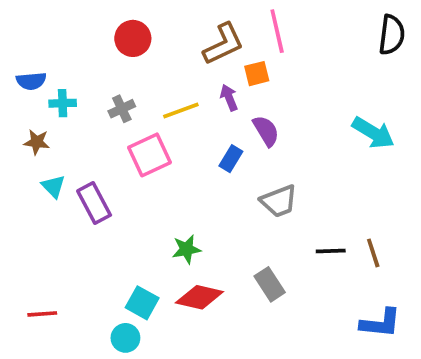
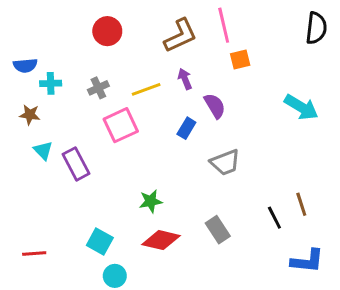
orange square: (257, 74) -> (240, 59), moved
black line: (331, 251) -> (274, 218), moved, turned 65
cyan square: (142, 303) -> (100, 242), moved
cyan circle: (125, 338) -> (115, 276), moved

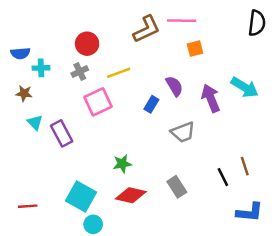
pink line: (224, 25) -> (182, 21), turned -76
red circle: (107, 31) -> (87, 44), moved
purple arrow: (185, 79) -> (211, 98), moved, size x1.6
cyan square: (100, 242) -> (81, 196), size x1.4

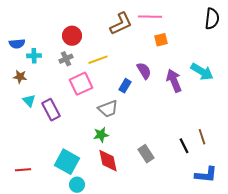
gray trapezoid: (183, 132) -> (108, 109), moved
red diamond: (131, 195) -> (108, 161), turned 65

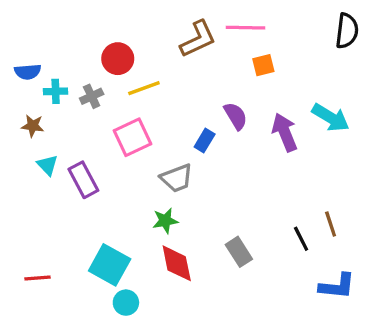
gray cross: (66, 59) -> (92, 96), moved
yellow line: (98, 60) -> (144, 88), moved

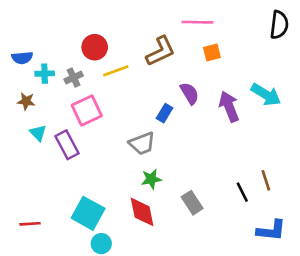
brown L-shape: (198, 39) -> (161, 51), moved
pink square: (132, 137) -> (87, 110), moved
green star: (165, 221) -> (151, 179), moved

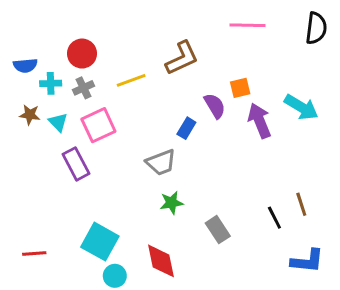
pink line: (197, 22) -> (248, 25), moved
red circle: (95, 47) -> (82, 54), moved
orange square: (212, 52) -> (240, 88), moved
cyan triangle: (38, 133) -> (58, 122), moved
red diamond: (142, 212) -> (161, 261), moved

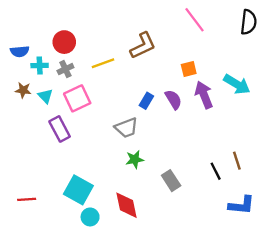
pink line: (248, 25) -> (195, 20), turned 52
purple semicircle: (215, 106) -> (173, 100), moved

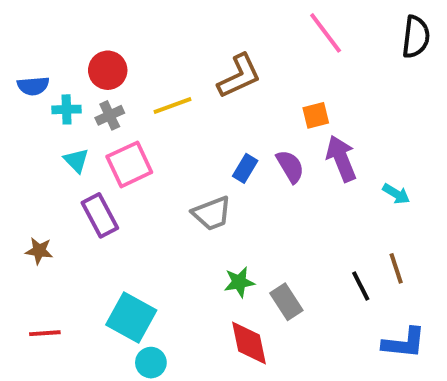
cyan arrow: (237, 84) -> (396, 194), moved, size x0.6
brown star: (23, 90) -> (39, 251), moved
green star: (135, 159) -> (239, 282), moved
red diamond: (126, 205) -> (249, 343), moved

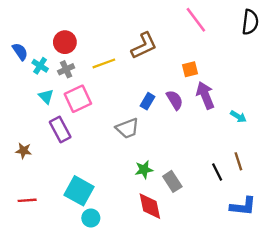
blue semicircle: (33, 86) -> (20, 52), turned -120
cyan cross: (67, 109) -> (40, 66), turned 35

